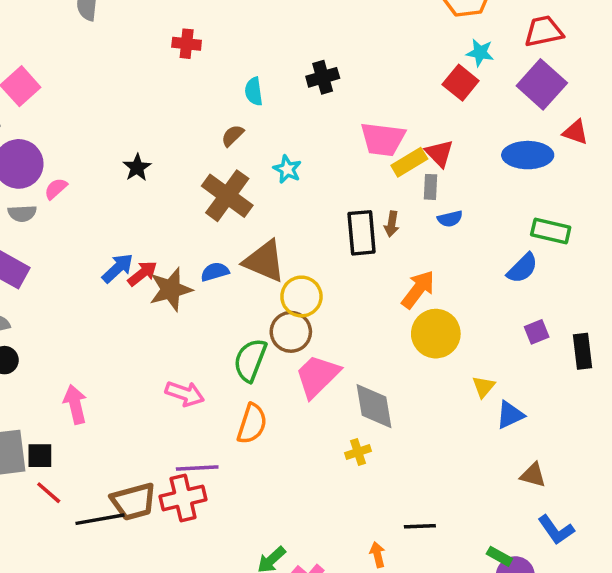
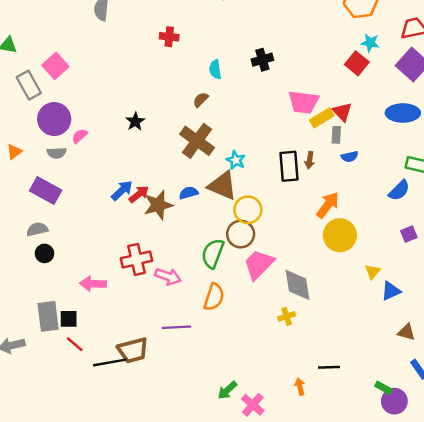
cyan star: (287, 169) -> (236, 160), moved
pink arrow: (75, 404) -> (93, 284), turned -75
red cross: (183, 498) -> (136, 259), moved

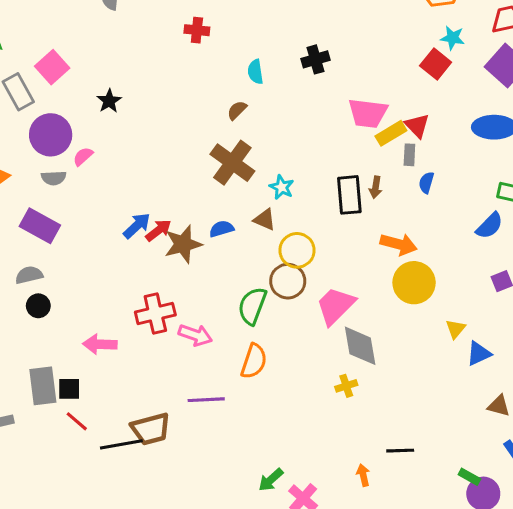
black star: (135, 121) -> (109, 101), moved
blue semicircle: (350, 157) -> (426, 183), turned 119
brown triangle: (222, 186) -> (265, 220), size x0.6
orange arrow: (328, 205) -> (399, 244), turned 68
pink trapezoid: (259, 264) -> (335, 306), moved

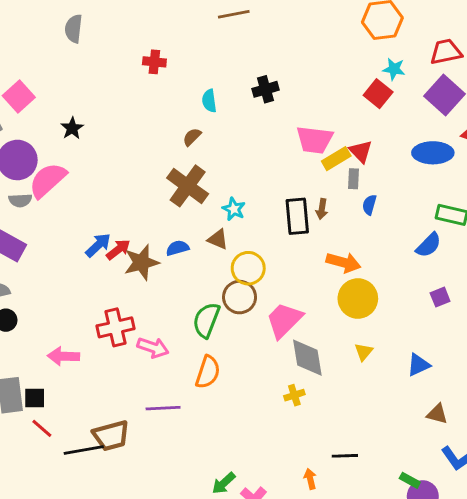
pink semicircle: (83, 156) -> (48, 180), size x2.0
yellow triangle: (456, 329) -> (364, 352), moved

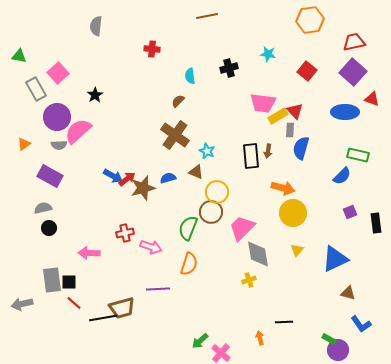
cyan star: (394, 69) -> (268, 54), moved
blue semicircle: (369, 205) -> (301, 148), size x1.6
blue arrow: (98, 245) -> (113, 176), turned 72
red cross: (115, 327) -> (125, 233), size x0.7
blue triangle: (418, 365) -> (335, 259), size x1.6

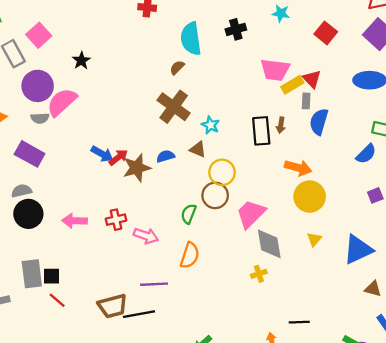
cyan semicircle: (190, 76) -> (191, 39), size x1.8
black circle: (49, 228) -> (28, 214), size x1.6
green semicircle: (188, 228) -> (189, 214), size x0.7
pink arrow: (89, 253) -> (74, 221), moved
black line: (103, 318) -> (139, 314), moved

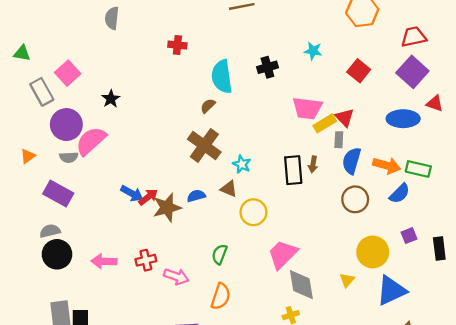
orange arrow: (298, 168) -> (387, 165), moved
brown circle: (215, 195) -> (355, 199), moved
yellow circle: (310, 197) -> (373, 252), moved

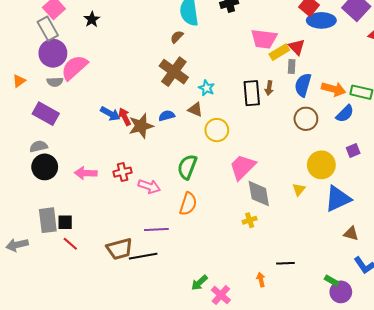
gray rectangle: (42, 92) -> (48, 29), moved
black star: (111, 99) -> (92, 19), moved
blue ellipse: (403, 119) -> (321, 20), moved
red arrow: (148, 197) -> (125, 117), turned -78
green semicircle: (220, 254) -> (187, 167), size x1.4

